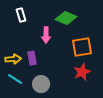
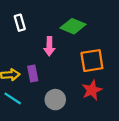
gray circle: (41, 84) -> (55, 100), moved

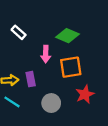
white rectangle: (20, 23) -> (19, 32), turned -32
orange square: (92, 61) -> (71, 67), moved

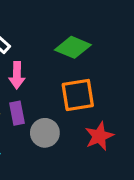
pink arrow: (46, 54) -> (17, 75), moved
gray circle: (51, 103) -> (45, 133), moved

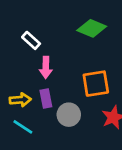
green diamond: (73, 47) -> (92, 28), moved

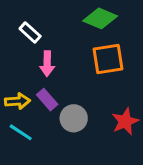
orange square: (96, 84) -> (108, 59), moved
purple rectangle: (46, 98) -> (47, 100), turned -30

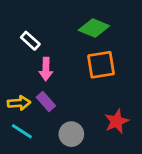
gray circle: (74, 118) -> (71, 134), moved

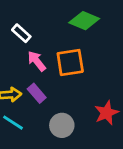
orange square: (101, 65) -> (70, 63), moved
pink arrow: (46, 69) -> (37, 61), turned 140

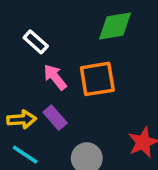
green diamond: (84, 21) -> (115, 26), turned -32

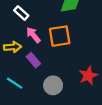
yellow arrow: (22, 119) -> (13, 47), moved

